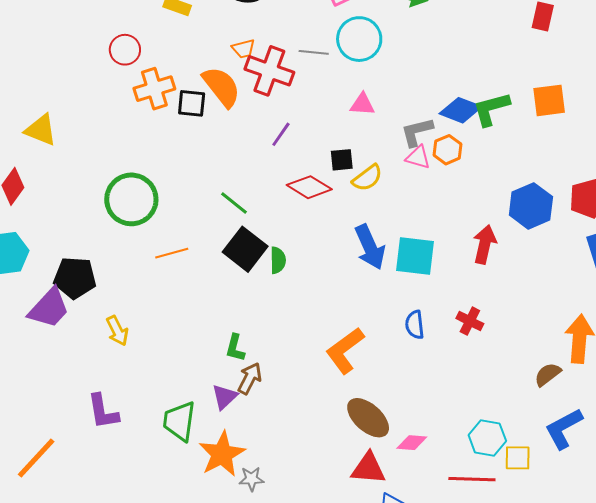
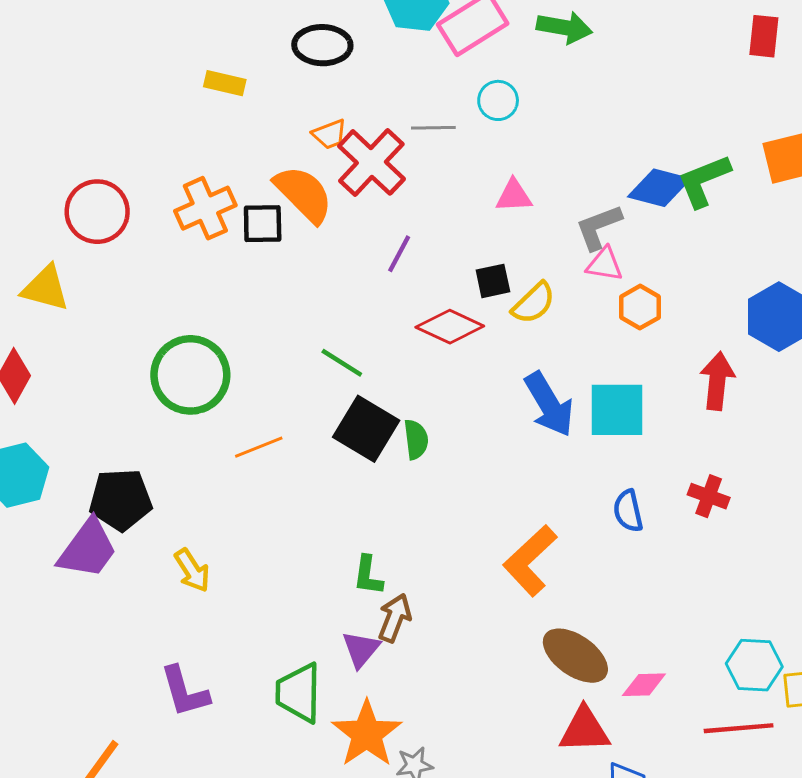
cyan circle: (359, 39) -> (498, 100), size x0.6
red circle: (125, 50) -> (97, 212), moved, size x1.4
red cross: (269, 71) -> (371, 162), turned 30
orange hexagon: (448, 150) -> (640, 307), moved

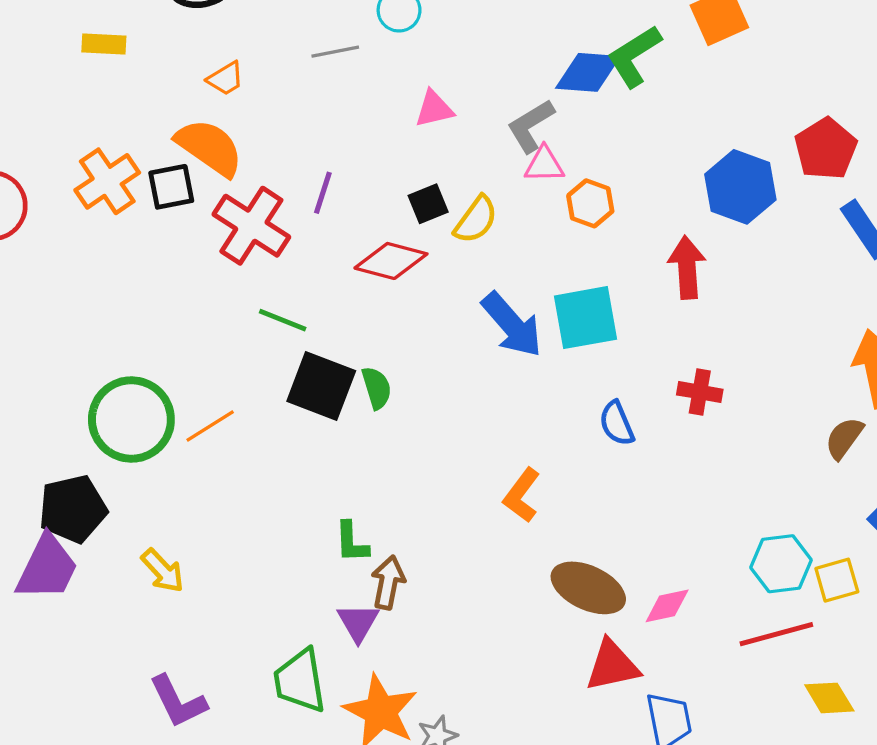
red cross: (371, 162) -> (251, 226), moved
green circle: (190, 375) -> (131, 419), moved
orange L-shape: (530, 561) -> (522, 495), size x0.7

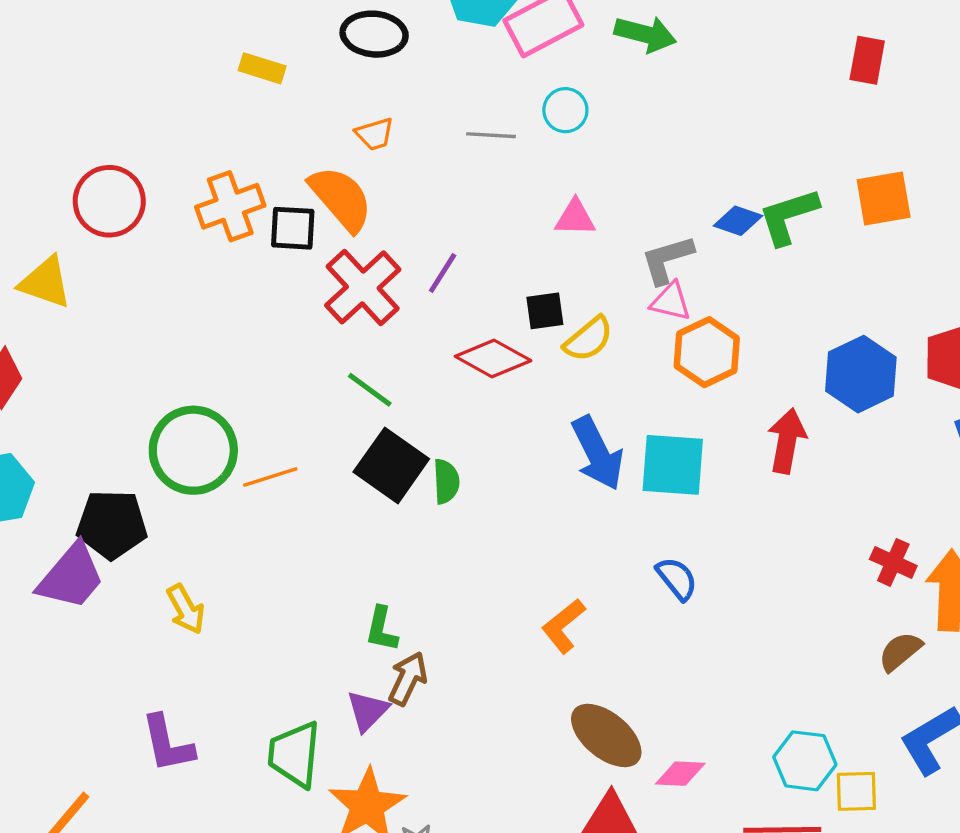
blue diamond: (588, 72) -> (738, 221), size x0.7
orange hexagon: (590, 203) -> (707, 352), size x1.4
red cross: (700, 392) -> (893, 562), moved
blue semicircle: (617, 423) -> (677, 579), turned 150

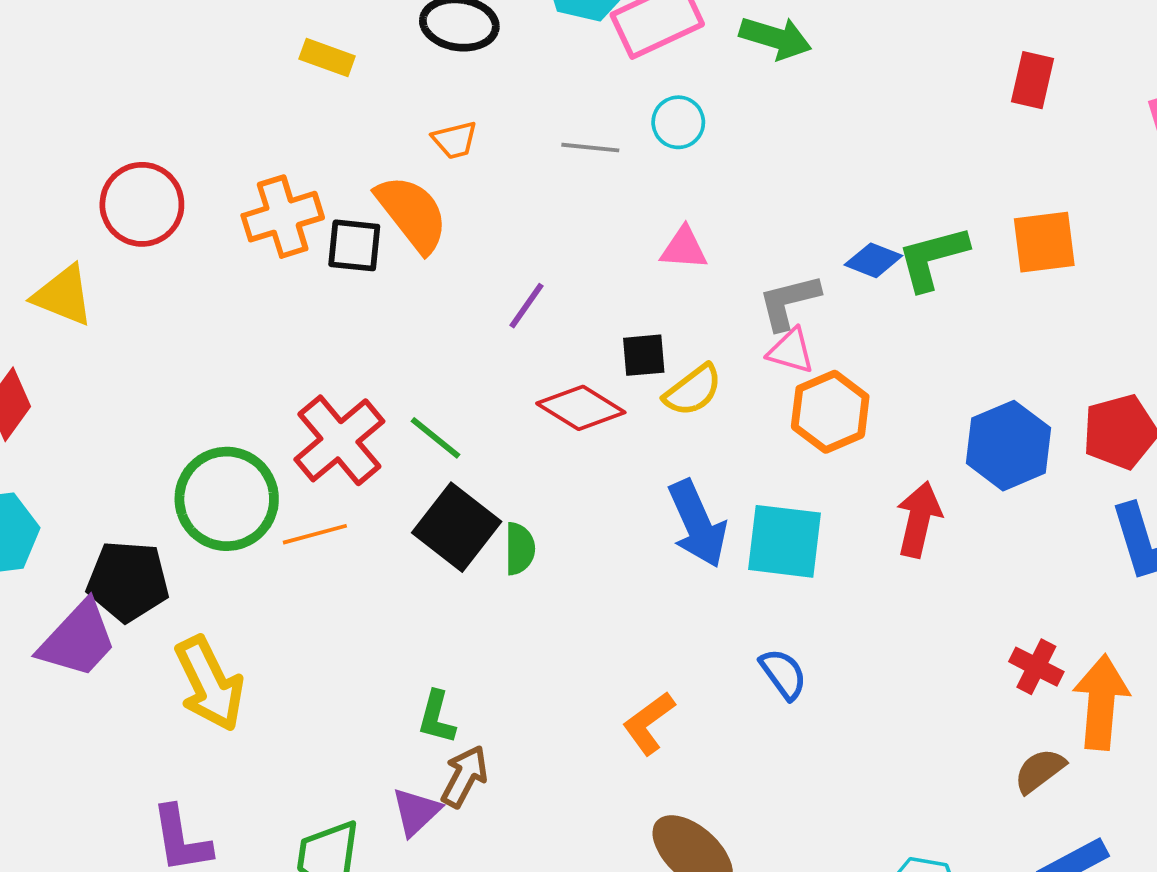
red cross: (363, 287) -> (339, 440), moved
yellow arrow: (186, 609) -> (209, 684), size x1.6

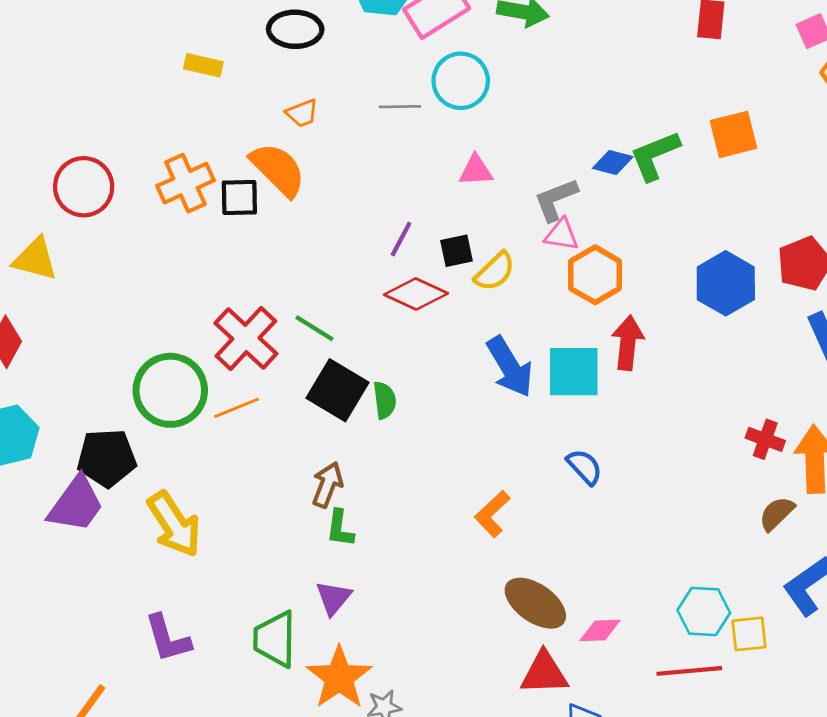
cyan circle: (678, 122) -> (461, 81), size x1.5
purple line: (526, 306) -> (401, 239), moved
red arrow: (919, 519) -> (628, 343), moved
brown arrow: (464, 776) -> (327, 485), moved

